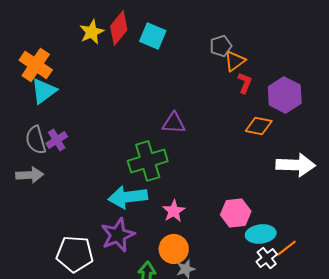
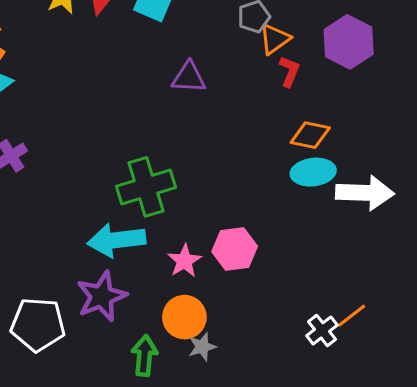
purple hexagon: (285, 95) -> (349, 42), moved
purple triangle: (174, 123) -> (189, 77), moved
pink hexagon: (236, 213) -> (235, 249), moved
cyan ellipse: (261, 234) -> (313, 172), moved

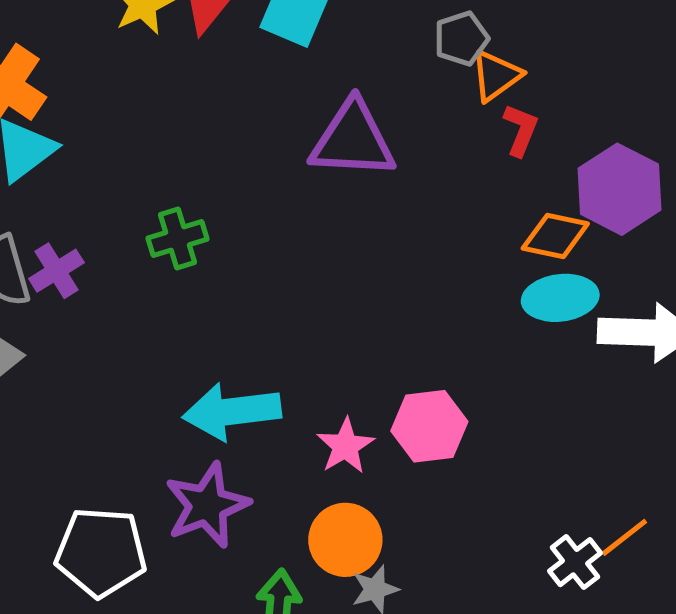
purple hexagon: (349, 42) -> (619, 189), moved
purple triangle: (189, 77) -> (353, 140), size x1.5
green cross: (146, 187) -> (177, 239), moved, size x0.6

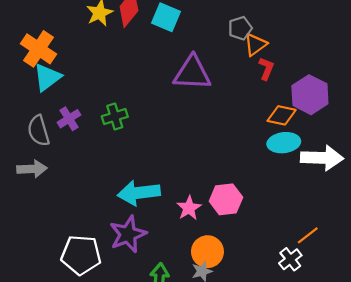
purple cross: (56, 271) -> (69, 119), moved
orange line: (624, 537) -> (308, 235), moved
orange circle: (345, 540) -> (207, 252), moved

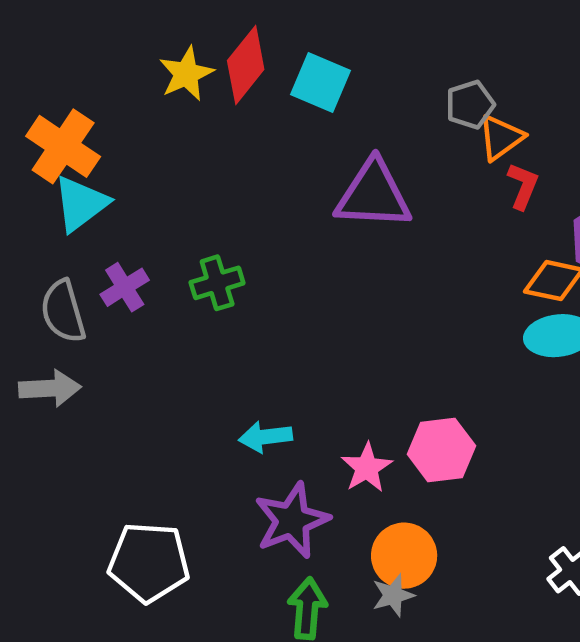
cyan arrow: (139, 193) -> (265, 437), size x0.6
purple star: (128, 234) -> (292, 520), moved

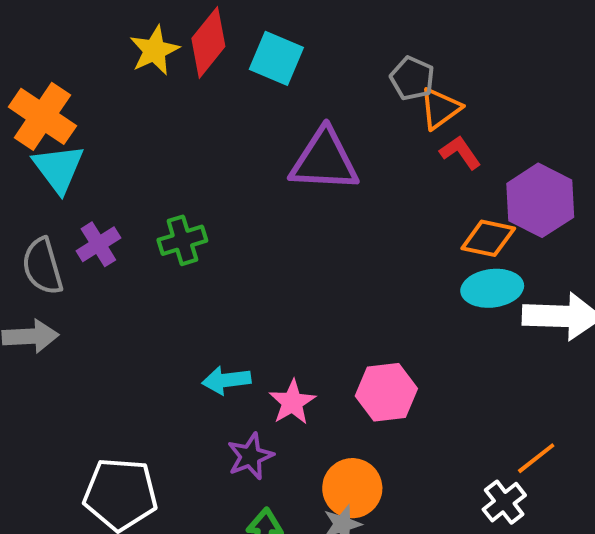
gray pentagon: (470, 105) -> (412, 78), turned -30
red L-shape: (523, 186) -> (460, 152), turned -57
cyan triangle: (81, 204) -> (58, 168), turned -30
pink star: (367, 468) -> (292, 402), moved
purple star: (292, 520) -> (250, 456), size x0.7

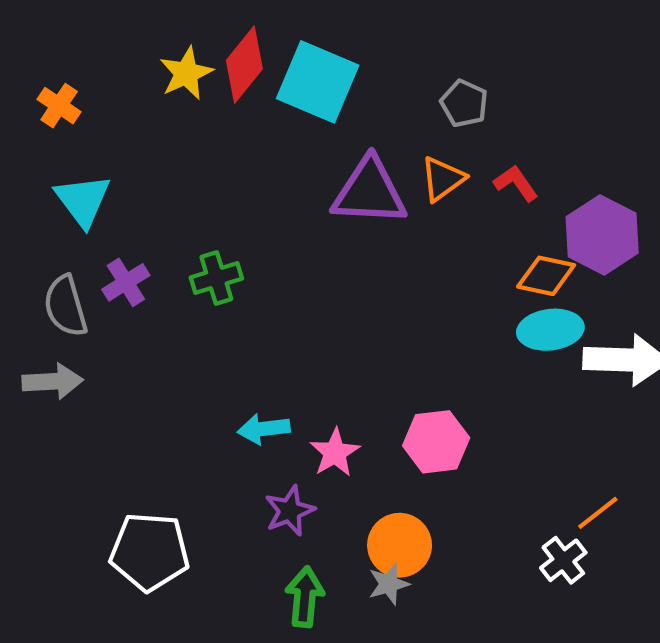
cyan square: (276, 58) -> (318, 82), size x1.4
orange triangle: (440, 108) -> (443, 179), moved
orange cross: (42, 116) -> (59, 106), moved, size x0.6

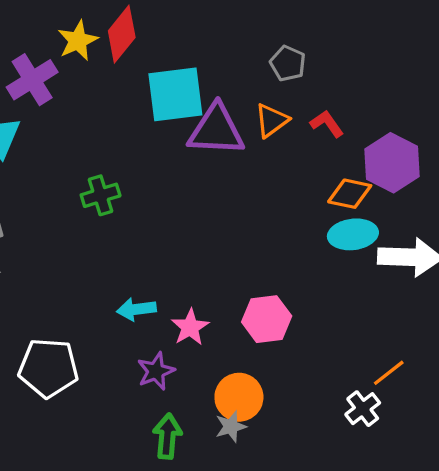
cyan square: (318, 82) -> (175, 94), moved, turned -30
purple cross: (126, 282) -> (32, 80), moved, size x1.4
white pentagon: (150, 552) -> (48, 368), moved

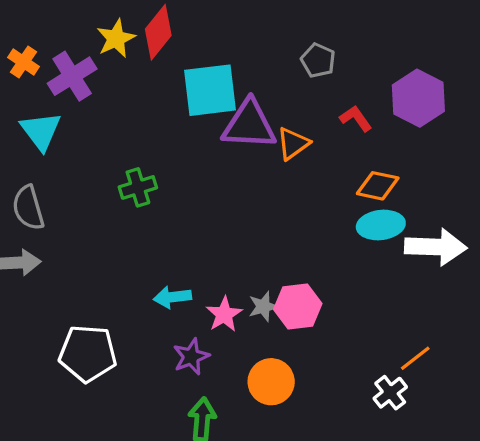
orange triangle: (272, 120) -> (293, 144), moved
purple hexagon: (392, 163) -> (418, 98), moved
gray star: (231, 427) -> (263, 306), moved

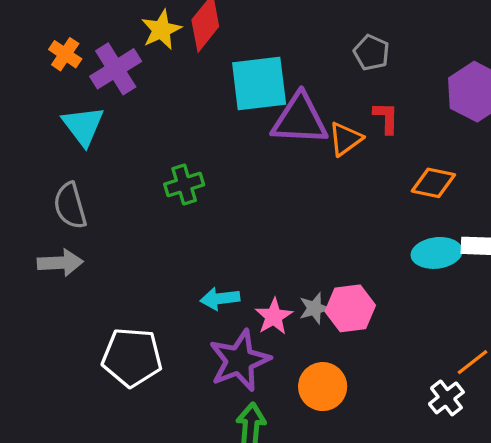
red L-shape: (356, 118) -> (386, 118), moved, turned 36
cyan ellipse: (381, 225) -> (437, 253), moved
purple star: (191, 357) -> (240, 360), size x1.6

